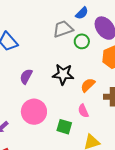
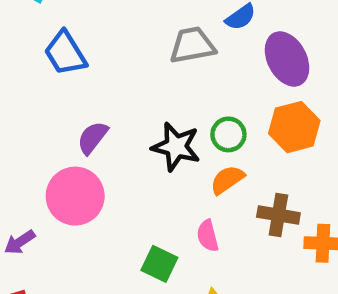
green circle: (82, 41) -> (228, 134), moved
pink circle: (34, 112) -> (75, 196), moved

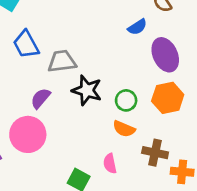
gray trapezoid: (192, 45) -> (62, 61), moved
black star: (176, 147) -> (87, 90), moved
orange semicircle: (227, 180) -> (124, 129), turned -125

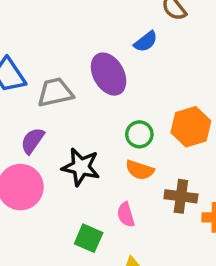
purple ellipse: (165, 55) -> (109, 74), moved
black star: (87, 90) -> (81, 167), moved

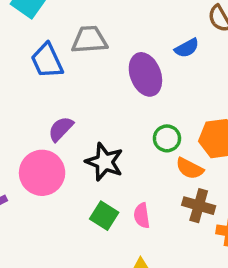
gray trapezoid: (55, 92) -> (89, 40), moved
orange semicircle: (140, 170) -> (190, 168), moved
green square: (89, 238) -> (104, 216), moved

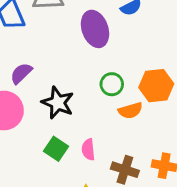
orange semicircle: (190, 168) -> (130, 111), turned -45
brown cross: (199, 206) -> (125, 170), moved

